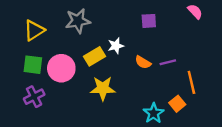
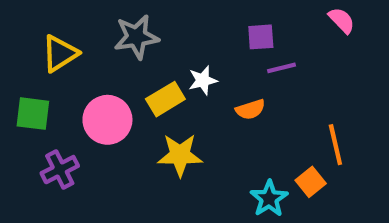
orange semicircle: (143, 62) -> (250, 109), turned -49
purple line: (168, 62) -> (282, 68), moved
green square: (33, 65) -> (33, 114), moved

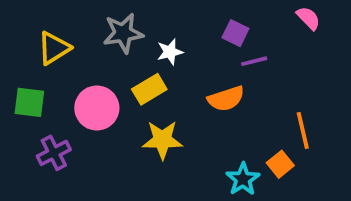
purple square: (261, 37) -> (235, 33), turned 30
white star: (203, 80) -> (170, 52), moved
orange semicircle: (250, 109) -> (226, 99), size x1.4

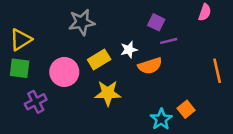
pink semicircle: (308, 18) -> (205, 12), turned 63
yellow triangle: (54, 48) -> (21, 40), moved
white star: (170, 52) -> (129, 50), moved
orange line: (303, 130) -> (217, 71), moved

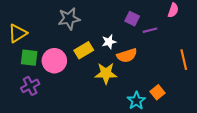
purple line: (169, 41) -> (150, 30), moved
green square: (20, 68) -> (29, 58), moved
yellow star: (108, 93) -> (106, 73), moved

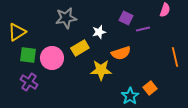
white star: (109, 42) -> (99, 32), moved
purple cross: (30, 86) -> (29, 82), turned -30

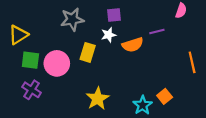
purple square: (126, 18) -> (114, 15), moved, turned -32
yellow rectangle: (80, 48) -> (88, 52), turned -42
orange semicircle: (121, 53) -> (133, 45), moved
yellow star: (101, 70) -> (97, 99), moved, turned -30

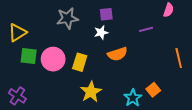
orange semicircle: (133, 45) -> (117, 54), moved
yellow rectangle: (88, 52) -> (80, 62), moved
purple cross: (32, 90) -> (17, 96), moved

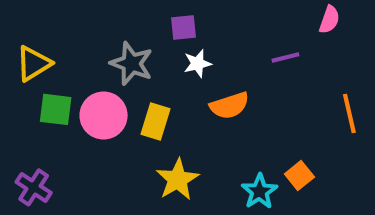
purple square: (106, 14) -> (183, 28), moved
gray star: (67, 18) -> (132, 64), moved, turned 30

